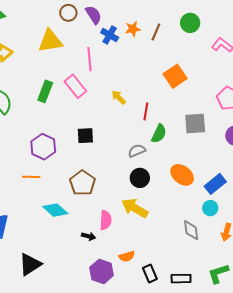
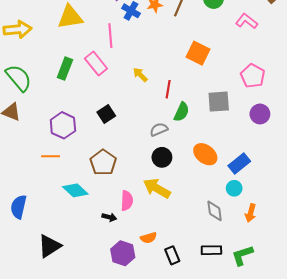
orange square: (175, 76) -> (198, 53), turned -30
black square: (85, 136) -> (106, 114), turned -30
black rectangle: (181, 279) -> (211, 250), moved

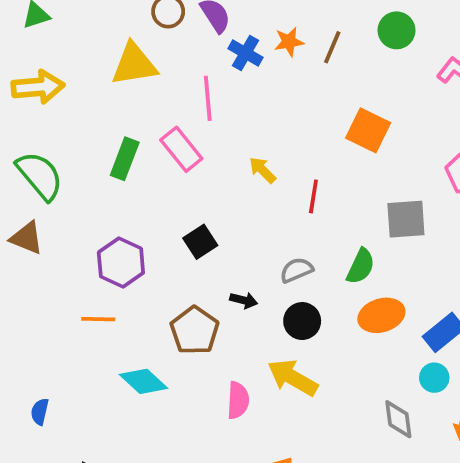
green semicircle: (182, 112) -> (361, 266), moved
orange ellipse: (205, 154) -> (381, 315), turned -55
blue semicircle: (19, 207) -> (40, 412), size x0.6
black arrow: (109, 217) -> (244, 300), moved

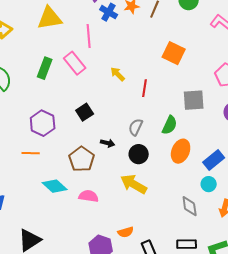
gray semicircle: (296, 270) -> (136, 127), turned -42
orange ellipse: (381, 315) -> (181, 151), turned -50
pink semicircle: (238, 400) -> (89, 196), moved, turned -84

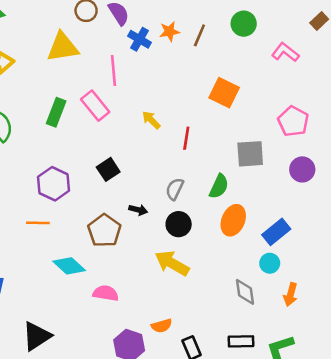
pink semicircle: (89, 196) -> (106, 293), moved

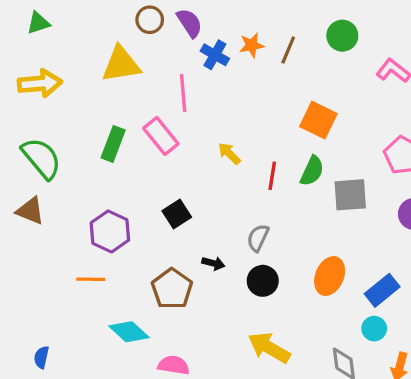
green semicircle: (219, 186) -> (312, 171), moved
yellow arrow: (172, 263) -> (269, 348), moved

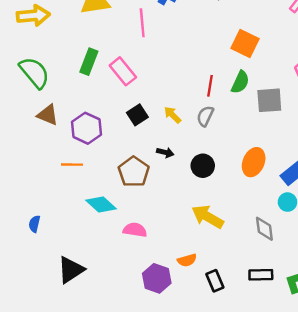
pink rectangle: (161, 136) -> (123, 71), moved
yellow arrow: (229, 153) -> (172, 115), moved
brown triangle: (30, 211) -> (48, 115), moved
gray semicircle: (258, 238) -> (205, 116), moved

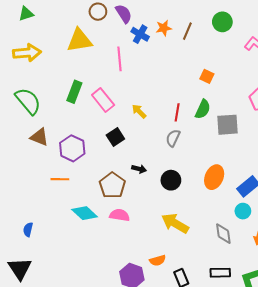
orange square: (245, 43) -> (207, 76), size x0.6
yellow arrow: (172, 115) -> (139, 111), moved
pink semicircle: (135, 230) -> (120, 215), moved
black triangle: (71, 270) -> (20, 269), moved, turned -30

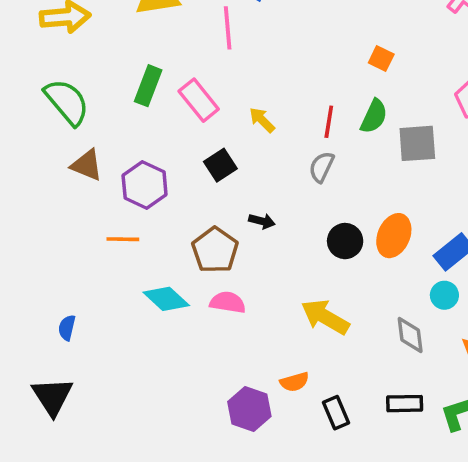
black circle: (171, 180) -> (345, 241), moved

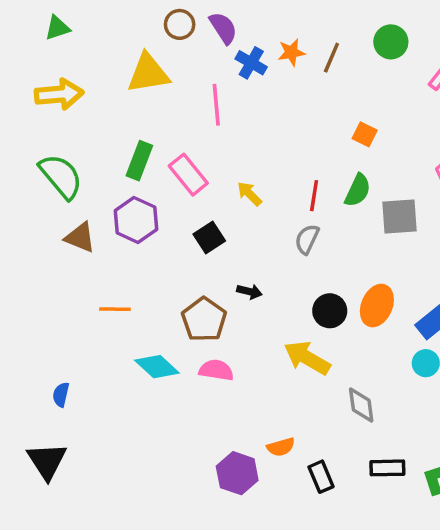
purple hexagon: (145, 185) -> (136, 220), moved
yellow arrow: (325, 317) -> (307, 358), moved
gray diamond: (410, 335) -> (361, 405), moved

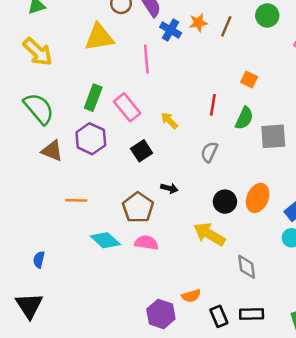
yellow arrow: (59, 94) -> (38, 52), turned 48
red line: (314, 196) -> (213, 105), moved
black rectangle: (387, 468) -> (252, 314), moved

